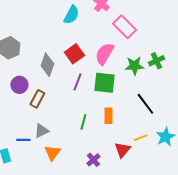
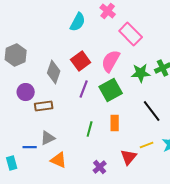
green square: (104, 83) -> (111, 90), turned -35
brown rectangle: (37, 99) -> (44, 106), turned 54
orange triangle: (52, 153) -> (59, 160), turned -42

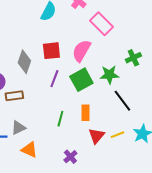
red square: (81, 61) -> (51, 51), turned 30
green star: (141, 73) -> (109, 75), moved
red triangle: (129, 157) -> (96, 136), moved

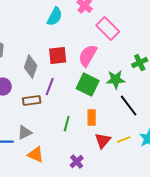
purple line: (54, 79) -> (50, 87), moved
green square: (81, 80) -> (88, 85), turned -35
brown rectangle: (14, 96) -> (32, 101), moved

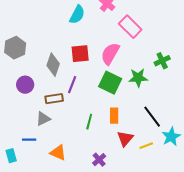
black line: (129, 106) -> (152, 117), moved
gray triangle: (25, 133) -> (43, 119), moved
yellow line: (124, 140) -> (146, 146), moved

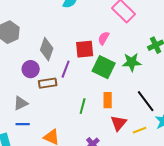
red square: (80, 54) -> (85, 49), moved
pink semicircle: (110, 54) -> (104, 38), size x0.6
purple circle: (25, 85) -> (31, 69), moved
gray triangle: (43, 119) -> (21, 103), moved

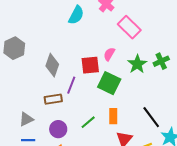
green star: (132, 62) -> (137, 64), moved, turned -30
purple circle: (31, 69) -> (58, 129), moved
green line: (83, 106) -> (88, 122), turned 35

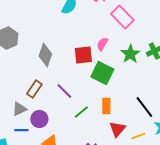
purple line: (71, 85) -> (64, 91), moved, turned -66
brown rectangle: (53, 99) -> (34, 89), moved, turned -48
purple circle: (58, 129) -> (39, 119), moved

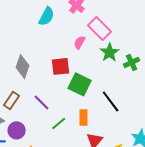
pink semicircle: (102, 44) -> (80, 42), moved
green star: (130, 54) -> (110, 52), moved
black line: (144, 107) -> (111, 101), moved

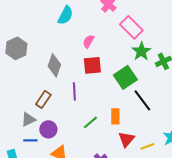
cyan semicircle: (47, 16) -> (65, 15), moved
pink semicircle: (80, 42) -> (88, 41), moved
green square: (80, 84) -> (125, 77), moved, turned 30
purple line: (42, 102) -> (74, 91), moved, turned 42

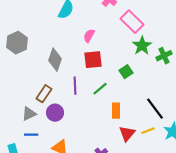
green square: (125, 77) -> (126, 72), size x0.6
black line: (142, 100) -> (155, 109), moved
green line: (90, 122) -> (100, 89), moved
purple circle: (48, 129) -> (55, 113), moved
yellow line: (147, 146) -> (148, 131), moved

